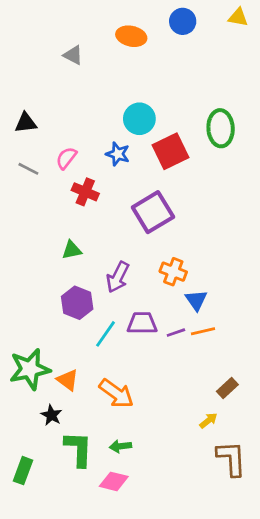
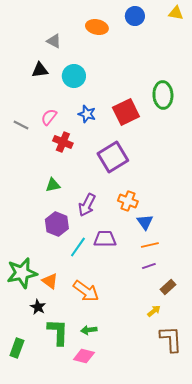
cyan circle: (139, 119) -> (74, 76), moved
black triangle: (26, 123) -> (40, 70), moved
purple line: (176, 333) -> (149, 266), moved

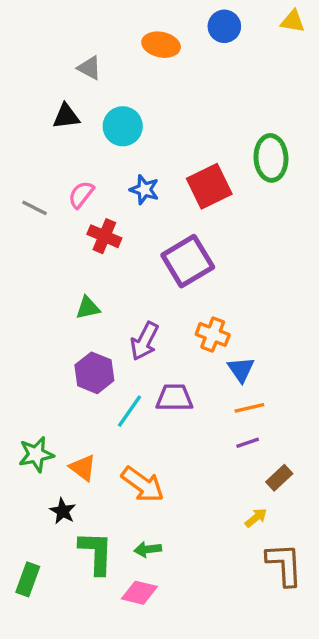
green star: (22, 273) -> (36, 454), size x0.7

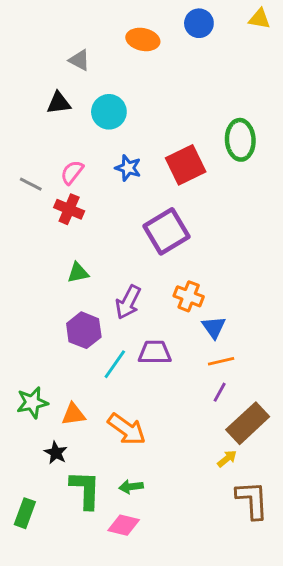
red cross: (104, 236) -> (69, 209), moved
purple line: (248, 443) -> (220, 392), turned -42
orange triangle: (83, 468) -> (74, 414), turned -45
brown rectangle: (279, 478) -> (248, 423), size x1.8

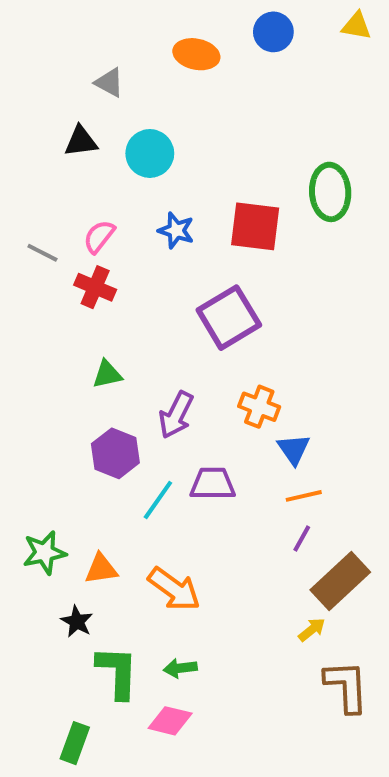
red square: (186, 165) -> (255, 226), turned 33
green rectangle: (25, 513) -> (75, 743), moved

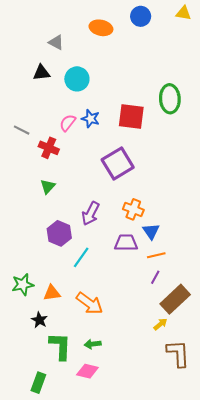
pink semicircle: (99, 237) -> (68, 123), moved
green triangle: (107, 374) -> (48, 186), moved, turned -35
purple trapezoid: (213, 484) -> (126, 243), moved

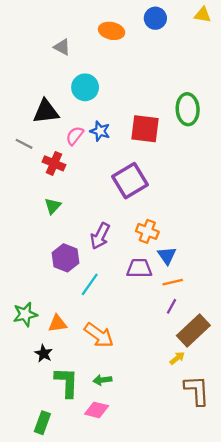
black triangle: (41, 73) -> (46, 112), moved, size x1.4

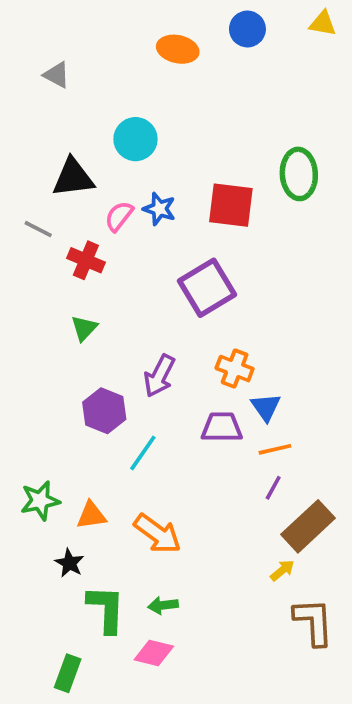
gray triangle: (62, 47) -> (57, 75), moved

